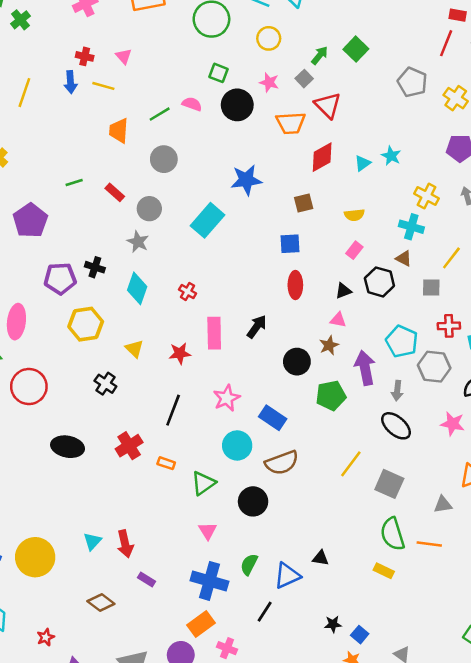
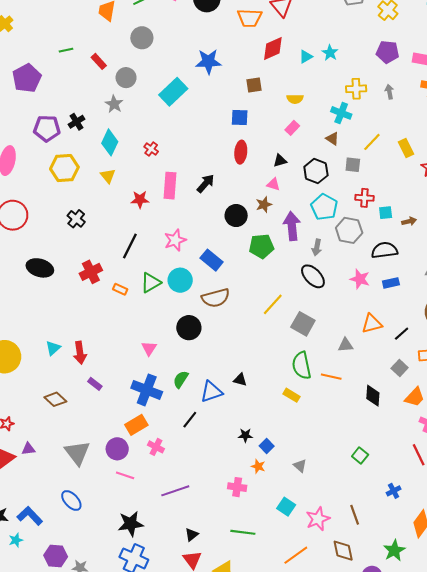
yellow cross: (427, 196) -> (356, 89), turned -36
black cross: (95, 267) -> (76, 122), turned 35
black hexagon: (379, 282) -> (316, 171), moved
yellow triangle: (134, 349) -> (108, 176), moved
green triangle: (203, 483) -> (151, 283), moved

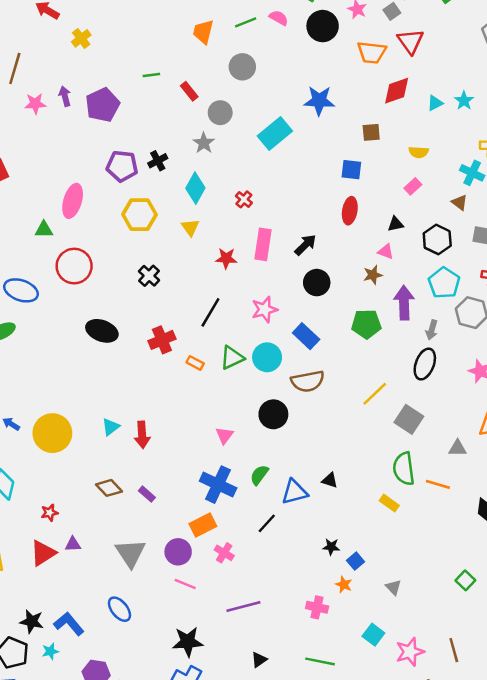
black circle: (236, 216) -> (317, 283), moved
black ellipse: (313, 276) -> (425, 364), turned 60
purple rectangle: (95, 384) -> (147, 494), moved

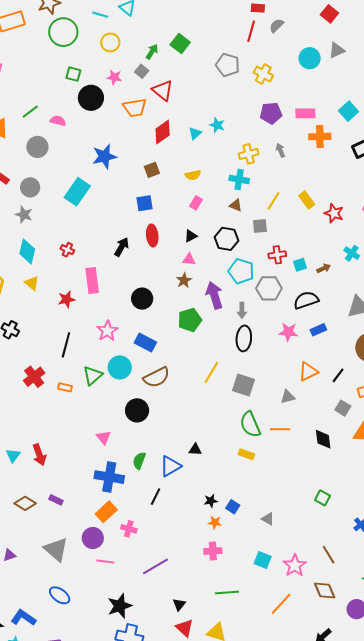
pink semicircle: (279, 18) -> (58, 121), moved
black arrow: (305, 245) -> (122, 247), moved
orange star: (344, 585) -> (215, 522), moved

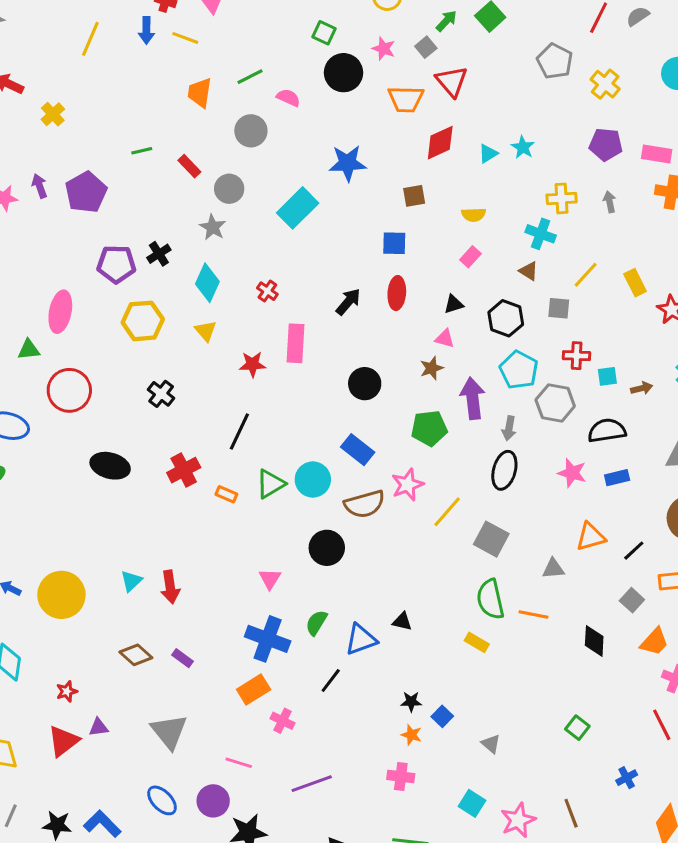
pink star: (107, 331) -> (407, 485), moved
purple circle: (93, 538) -> (213, 801), moved

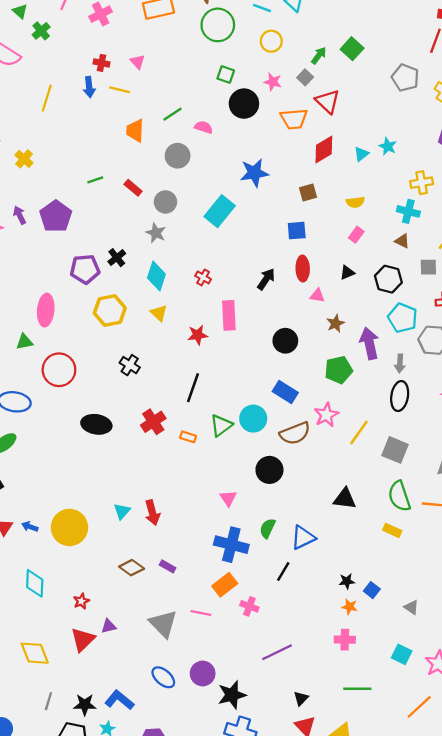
pink triangle: (445, 339) -> (317, 296), moved
black triangle: (402, 621) -> (345, 499), moved, size x1.5
pink line: (239, 763) -> (201, 613), moved

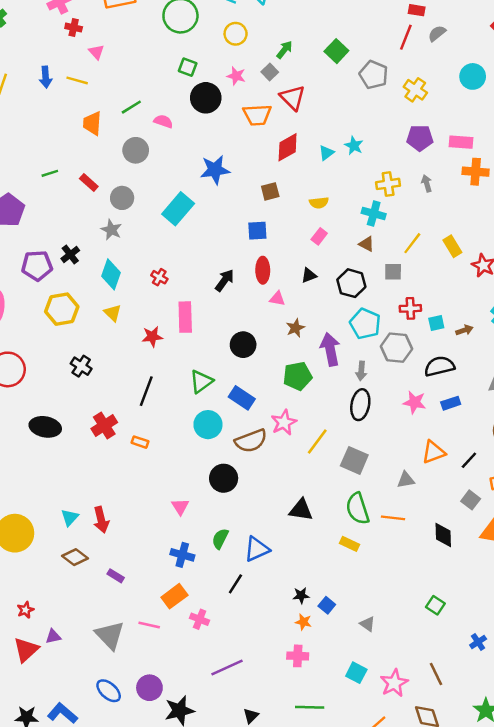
green square: (352, 49) -> (336, 51), moved
red cross: (101, 63) -> (74, 28), moved
green triangle: (221, 425) -> (201, 381), moved
blue cross: (231, 545) -> (182, 555), size x0.7
brown diamond: (132, 568) -> (75, 557), moved

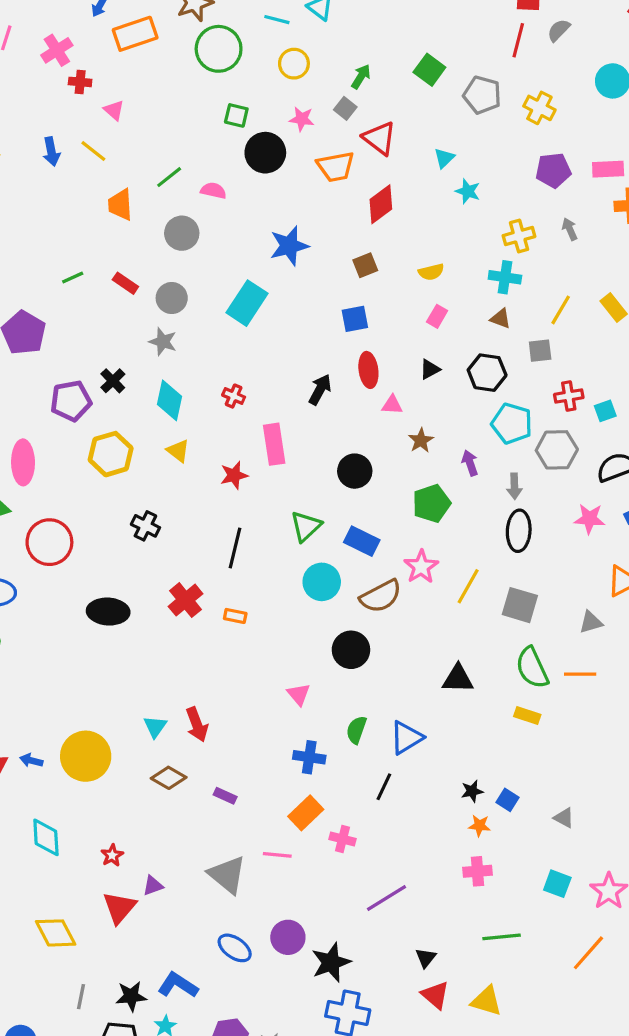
yellow line: (77, 80) -> (93, 151), turned 30
cyan triangle: (326, 153) -> (444, 158), moved
purple arrow: (330, 349) -> (470, 463), size x0.6

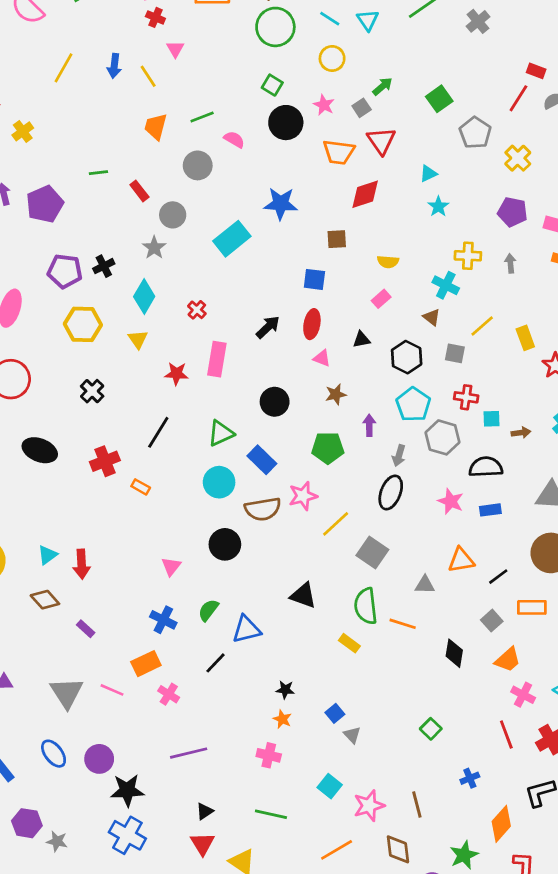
blue square: (508, 800) -> (335, 713), moved

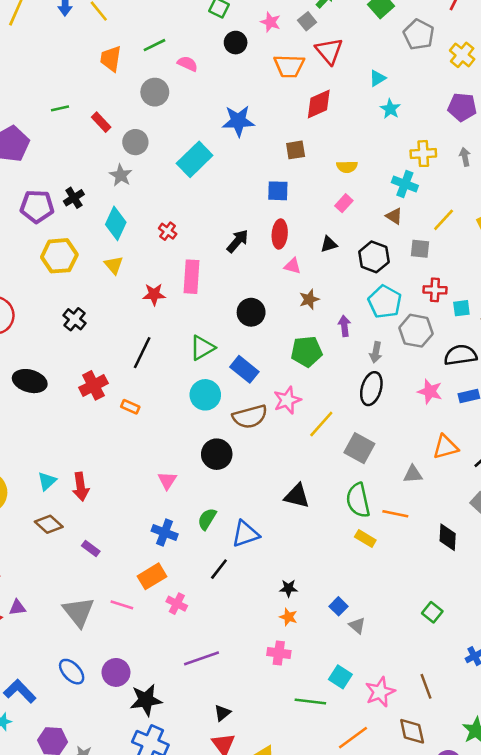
black circle: (286, 123) -> (236, 43), size x0.7
yellow rectangle: (349, 643) -> (365, 538), moved
green line: (271, 814) -> (310, 702), moved

